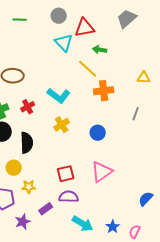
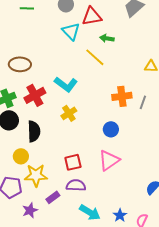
orange cross: (104, 91) -> (122, 96), moved
red cross: (28, 107) -> (35, 95), size x1.5
blue circle: (98, 133) -> (111, 129), moved
yellow star: (29, 187) -> (36, 175), size x1.6

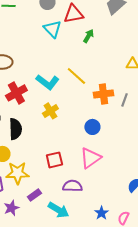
green arrow: (107, 38) -> (88, 36), turned 112
yellow line: (95, 57) -> (76, 76), moved
purple semicircle: (76, 185) -> (72, 186), moved
cyan arrow: (90, 212) -> (58, 210), moved

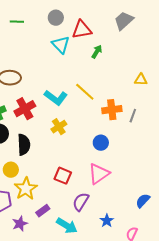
red square: (54, 160) -> (63, 176), turned 36
yellow star: (17, 173) -> (26, 189), turned -30
purple semicircle: (72, 186) -> (81, 202), turned -60
blue star: (101, 213) -> (107, 221), moved

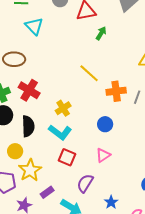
cyan triangle: (61, 45) -> (34, 26), moved
cyan L-shape: (56, 98) -> (60, 132), moved
red cross: (25, 109) -> (29, 90), turned -30
pink triangle: (99, 174) -> (103, 155), size x0.7

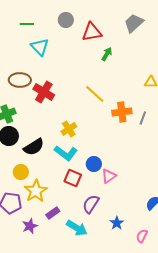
red cross: (29, 90) -> (44, 92), moved
blue circle: (105, 124) -> (94, 164), moved
black semicircle: (28, 126) -> (34, 147), turned 60

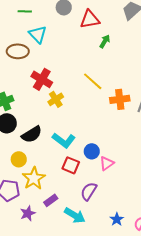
brown ellipse: (20, 80) -> (18, 51), moved
yellow cross: (69, 129) -> (56, 99), moved
blue star: (117, 223) -> (117, 219), moved

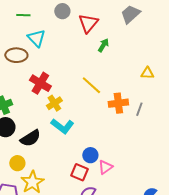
red triangle: (90, 19) -> (88, 23), turned -40
cyan L-shape: (64, 140) -> (62, 126), moved
red square: (71, 165) -> (79, 172), moved

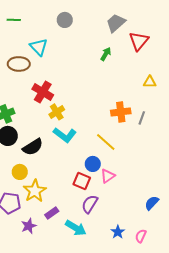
gray trapezoid: (130, 14) -> (116, 23), moved
green line: (23, 15) -> (14, 20), moved
red triangle: (88, 23) -> (139, 41), moved
yellow line: (91, 85) -> (106, 142), moved

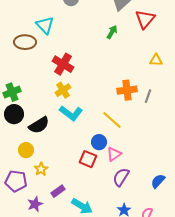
red cross: (43, 92) -> (63, 64), moved
yellow star: (35, 191) -> (41, 169), size x0.6
purple semicircle: (90, 204) -> (121, 177), moved

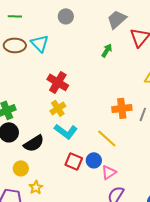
brown ellipse: (25, 42) -> (15, 45), moved
red square: (88, 159) -> (74, 161), moved

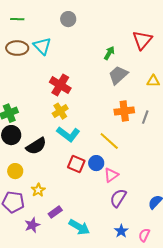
gray trapezoid: (117, 19) -> (118, 75), moved
yellow circle: (21, 168) -> (15, 171), moved

